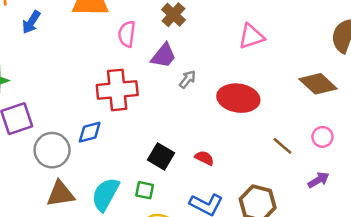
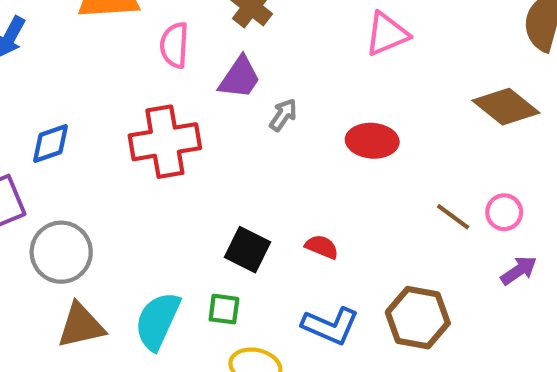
red ellipse: (238, 98) -> (372, 141), size x0.7
blue diamond: (90, 132) -> (51, 143), moved
pink circle: (322, 137) -> (504, 212), moved

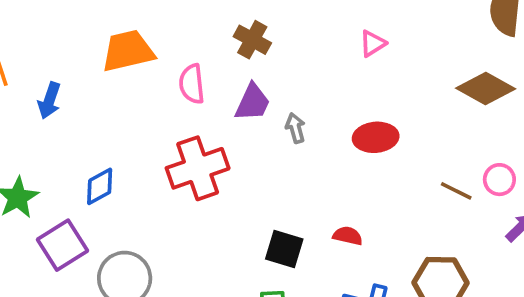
pink triangle: (387, 34) -> (373, 43), size x0.7
gray arrow: (283, 115) -> (295, 128), turned -40

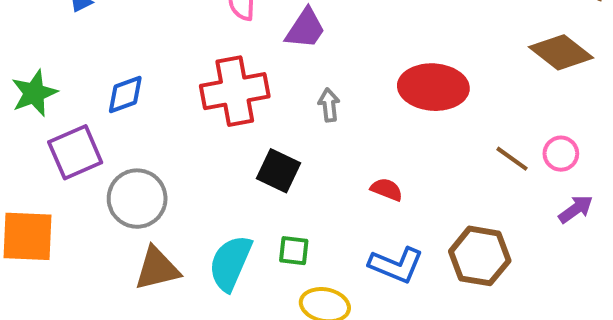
gray arrow: (295, 128) -> (329, 105), moved
red ellipse: (376, 137) -> (433, 87), size x1.4
black square: (284, 249) -> (278, 171), moved

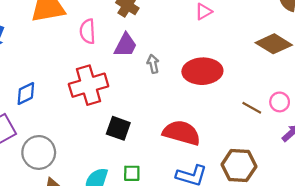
gray arrow: (329, 105) -> (153, 64), moved
red semicircle: (387, 189) -> (182, 133), size x2.0

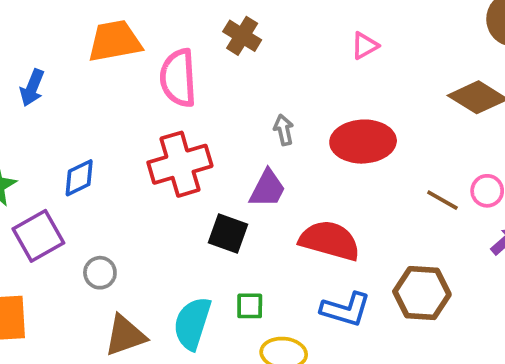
pink semicircle: (88, 31) -> (178, 78), size x1.4
purple trapezoid: (125, 45) -> (267, 189), moved
gray circle: (39, 152) -> (100, 273), size x0.6

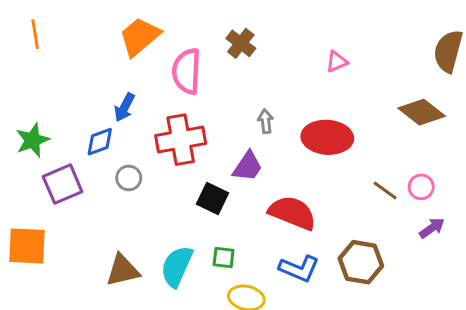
orange trapezoid: (115, 41) -> (140, 37), turned -36
blue arrow: (32, 88) -> (124, 107), moved
gray circle: (100, 273) -> (129, 178), moved

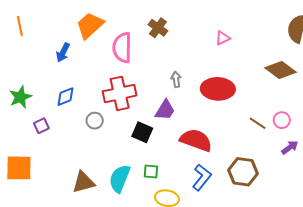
blue arrow: (124, 107) -> (63, 52), moved
gray circle: (129, 178) -> (95, 121), moved
purple square: (63, 184) -> (41, 126), size x0.6
blue L-shape: (299, 269) -> (202, 177), turned -72

